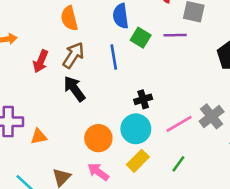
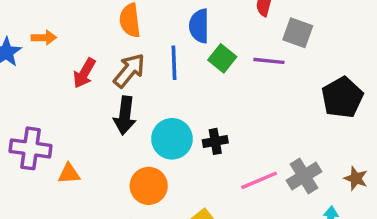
blue line: (114, 57) -> (174, 63), moved
black arrow: (74, 89) -> (125, 116), turned -144
cyan circle: (136, 129) -> (172, 139), moved

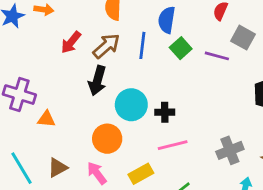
pink line: (259, 180) -> (173, 145), moved

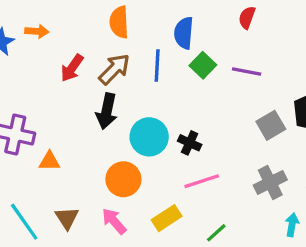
gray square: (243, 38) -> (271, 125), moved, turned 35
black cross: (165, 112) -> (190, 143), turned 30
brown triangle: (57, 168) -> (67, 218), turned -30

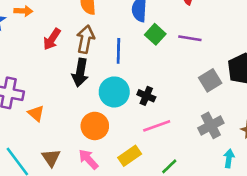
blue line: (157, 65) -> (118, 51), moved
brown arrow: (114, 69) -> (85, 39), turned -32
orange triangle: (49, 161) -> (36, 113), turned 42

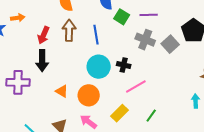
black arrow: (80, 73) -> (42, 61), moved
orange triangle: (36, 113) -> (62, 91), moved
gray cross: (211, 125) -> (145, 40), moved, turned -30

